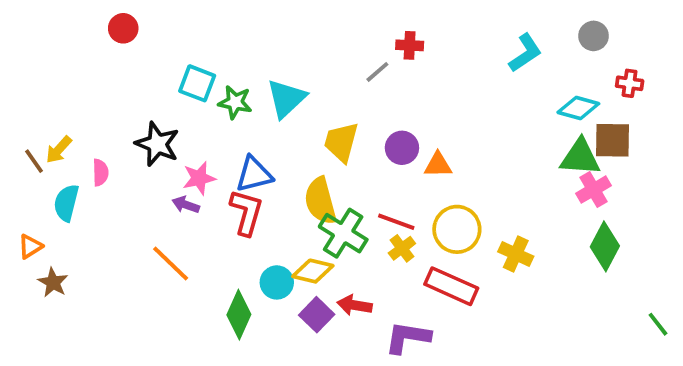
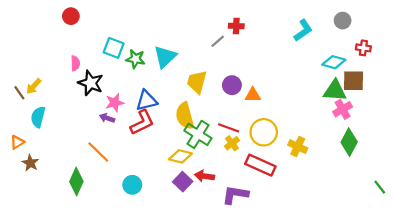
pink semicircle: (100, 172) -> (75, 63), moved
red L-shape: (246, 212) -> (142, 122), turned 48
cyan circle: (277, 282) -> (132, 185), moved
green diamond: (239, 315) -> (76, 182), moved

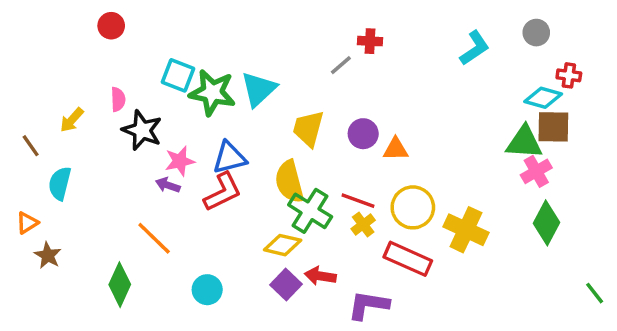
green star: (136, 59) -> (212, 93), size x1.5
cyan diamond: (334, 62) -> (543, 98), moved
yellow arrow: (34, 86) -> (72, 120), moved
yellow cross: (298, 147) -> (466, 230), size x1.4

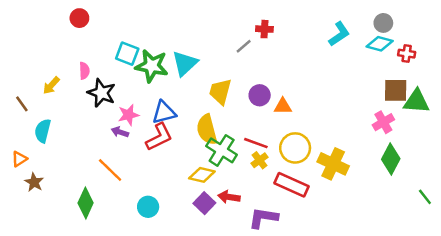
cyan diamond: (543, 98) -> (380, 44), moved
green triangle: (524, 142) -> (416, 101), moved
green line: (595, 293) -> (425, 197), moved

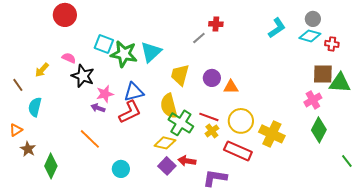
red circle: (79, 18) -> (65, 15), size x1.5
pink semicircle: (84, 71) -> (69, 58), turned -64
green diamond: (86, 203) -> (51, 166), moved

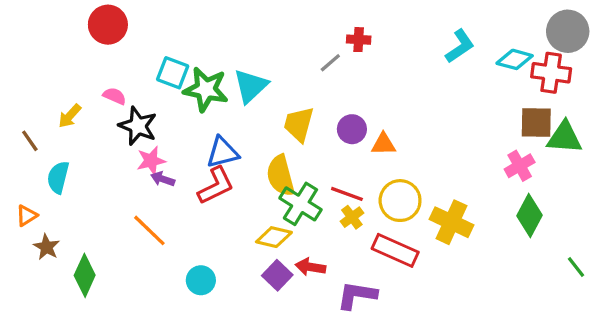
gray circle: (313, 19) -> (568, 31), moved, size x1.6
red cross: (332, 44) -> (551, 73), size x1.6
pink star: (105, 94) -> (151, 161), moved

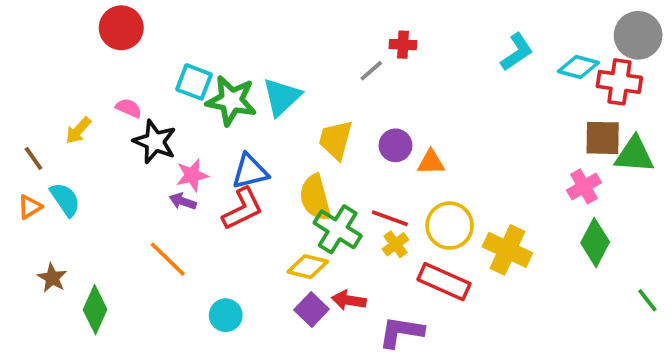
pink star: (151, 161) -> (192, 175), moved
cyan semicircle: (58, 177) -> (65, 199), turned 132
orange triangle: (27, 216) -> (30, 207), moved

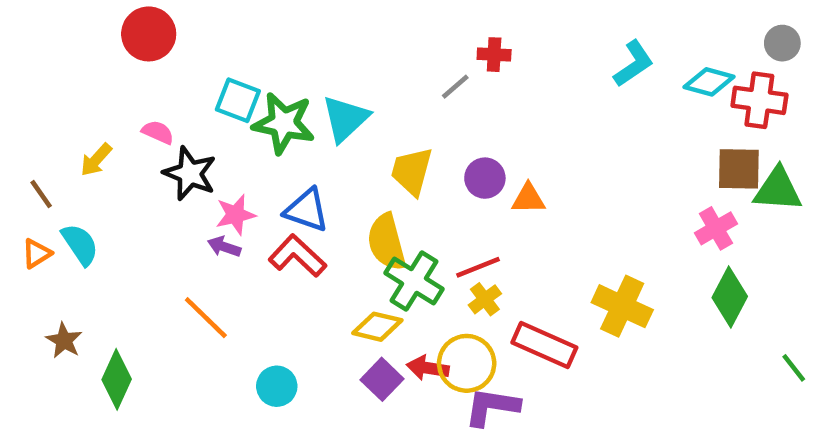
gray circle: (638, 35) -> (782, 43), size x0.6
blue triangle: (250, 171) -> (306, 210), turned 33
red L-shape: (242, 209) -> (297, 256), turned -111
red line: (390, 218) -> (478, 267), turned -42
yellow circle: (450, 226) -> (467, 363), moved

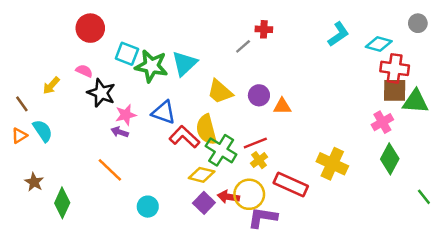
red circle: (149, 34) -> (90, 28), moved
red cross: (759, 100) -> (395, 68), moved
yellow trapezoid: (412, 171) -> (220, 92), turned -64
red L-shape: (297, 256) -> (184, 137), moved

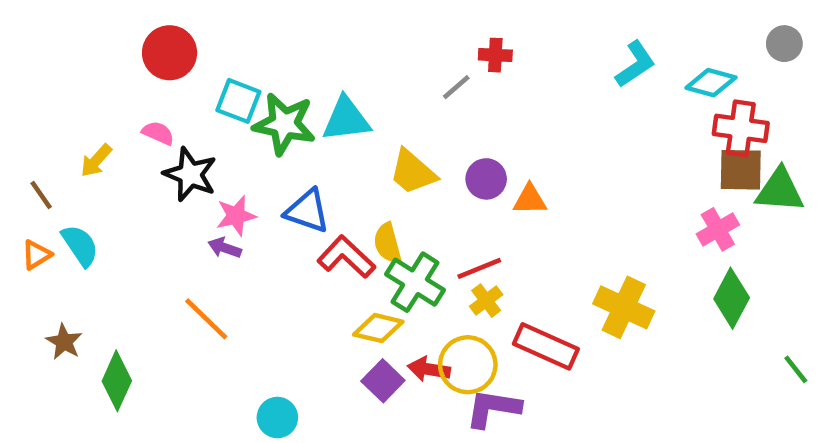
cyan triangle: (184, 64) -> (346, 119), turned 36
yellow semicircle: (206, 130) -> (387, 243), size x0.7
cyan circle: (148, 207) -> (277, 417), moved

